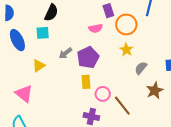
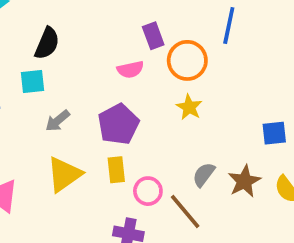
gray arrow: (65, 53) -> (58, 121), moved
yellow triangle: (39, 66) -> (64, 174), moved, size x1.5
gray semicircle: (141, 68) -> (204, 175), moved

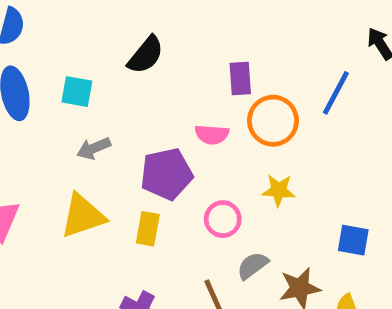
black semicircle: (47, 43) -> (146, 55), moved
pink semicircle: (130, 70) -> (212, 134), moved
yellow star: (189, 107) -> (279, 190), moved, turned 30
pink circle: (148, 191) -> (223, 219), moved

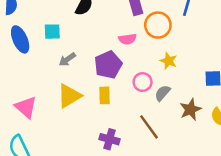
yellow star: (279, 190) -> (169, 61), turned 30
gray semicircle: (253, 266) -> (162, 93), moved

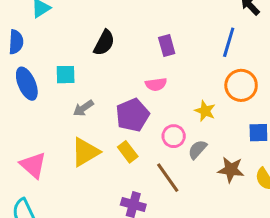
orange circle: (158, 25) -> (241, 85), moved
yellow rectangle: (105, 95) -> (128, 152), turned -36
brown star: (190, 110) -> (231, 170), turned 30
brown line: (149, 127) -> (168, 178), moved

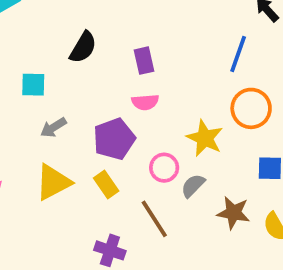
purple rectangle: (167, 46) -> (144, 61), moved
yellow star: (205, 111) -> (205, 138), size x1.4

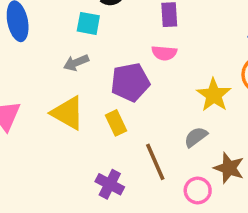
cyan square: (33, 85) -> (88, 23), moved
pink circle: (164, 168) -> (198, 190), moved
yellow triangle: (53, 182) -> (68, 113), turned 48

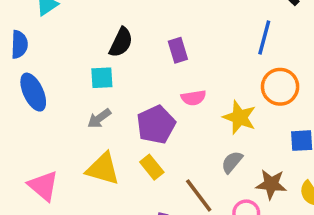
pink semicircle: (164, 53) -> (194, 98), moved

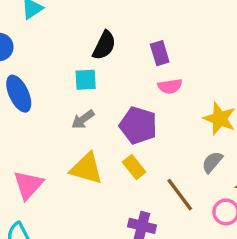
pink semicircle: (194, 98) -> (170, 86), moved
purple pentagon: (156, 125) -> (138, 125), turned -30
pink triangle: (43, 186) -> (28, 185), turned 32

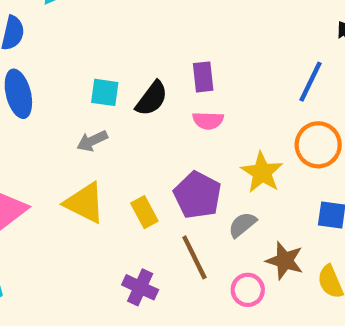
black semicircle: (104, 45) -> (152, 99), moved
purple pentagon: (138, 125) -> (197, 195), moved

